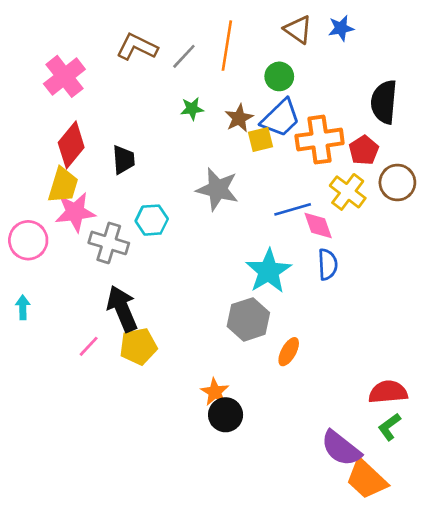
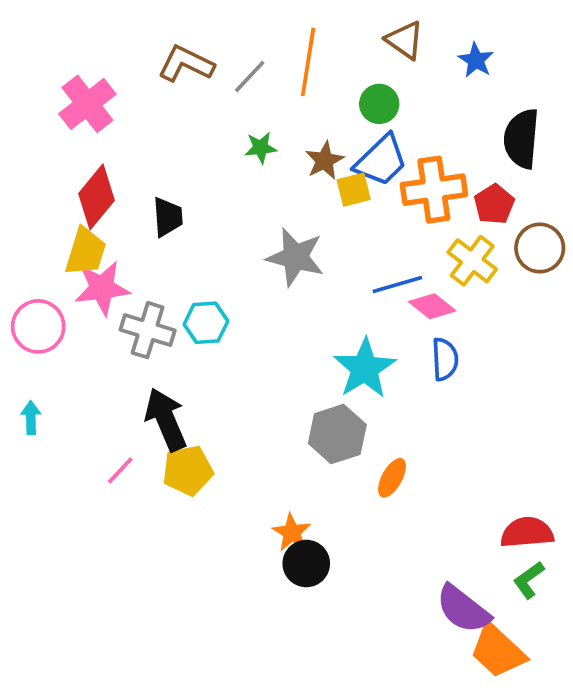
blue star: (341, 28) -> (476, 60), moved, turned -30
cyan hexagon: (152, 220) -> (206, 323), moved
pink diamond: (318, 225) -> (432, 306), turned -32

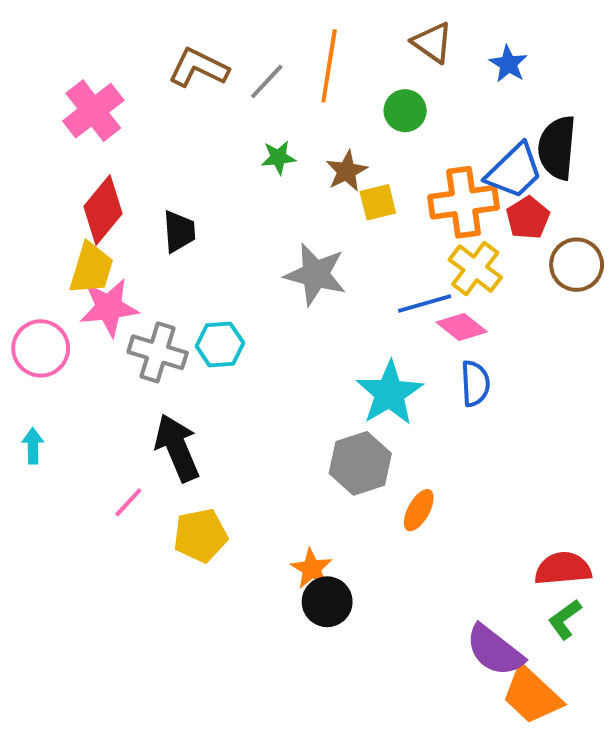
blue trapezoid: (381, 160) -> (514, 171), moved
yellow cross: (472, 261) -> (475, 268), moved
yellow pentagon: (188, 470) -> (200, 535), moved

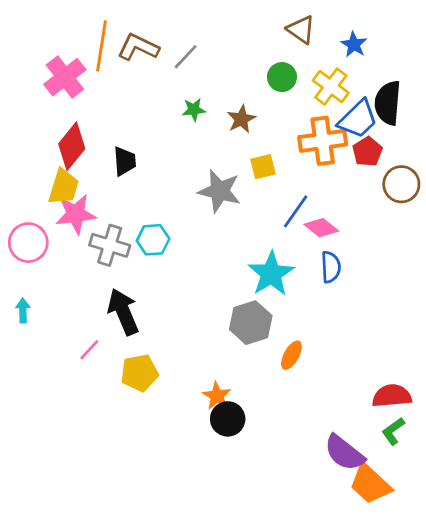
orange line: (329, 66) -> (102, 46), moved
yellow square: (378, 202) -> (263, 167), moved
yellow cross: (475, 268) -> (331, 87), moved
blue line: (425, 304) -> (296, 211), turned -39

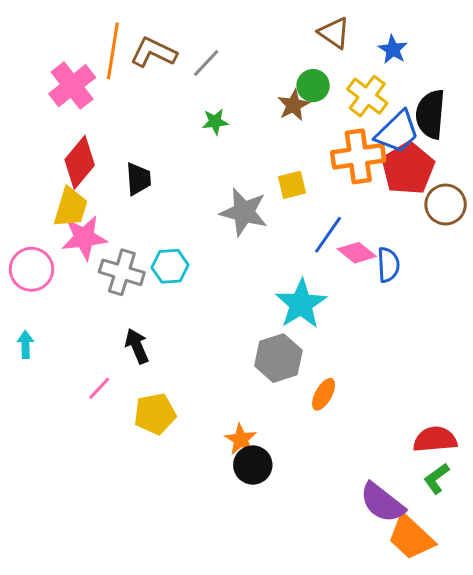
brown star: (241, 119) -> (293, 105), moved
red pentagon: (367, 152) -> (408, 168), size x1.6
blue semicircle: (331, 267) -> (388, 265), moved
black arrow: (123, 312) -> (137, 346), size x0.7

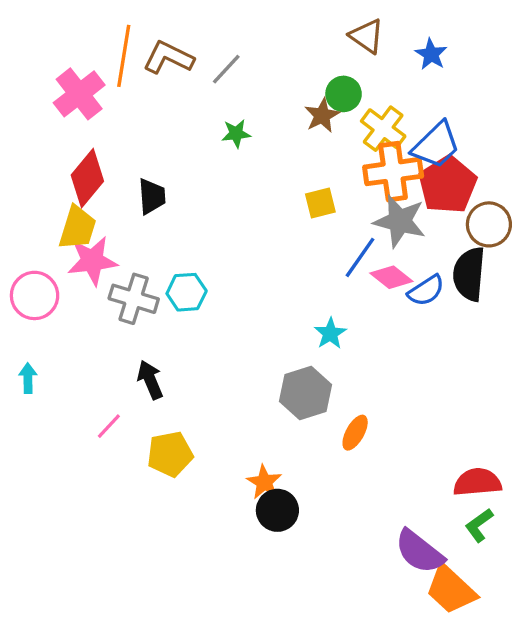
yellow cross: (367, 96) -> (383, 129), moved
black semicircle: (430, 114) -> (469, 274), moved
gray star: (244, 212) -> (400, 221), moved
blue semicircle: (388, 265) -> (426, 291), turned 60
cyan star: (301, 304) -> (330, 333), size x0.6

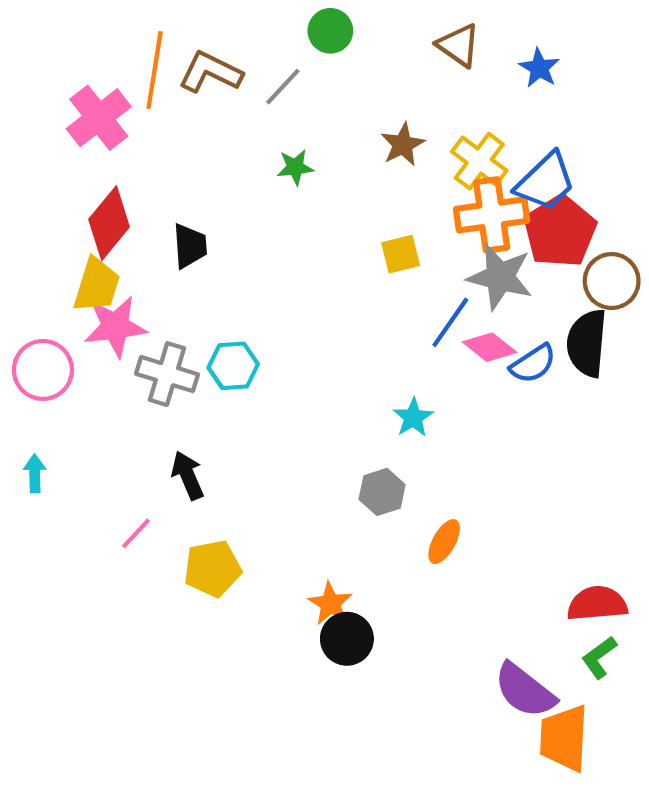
green circle: (344, 94) -> (330, 31), moved
gray hexagon: (306, 393) -> (382, 492), size x0.7
orange trapezoid: (451, 590) -> (564, 738), turned 50

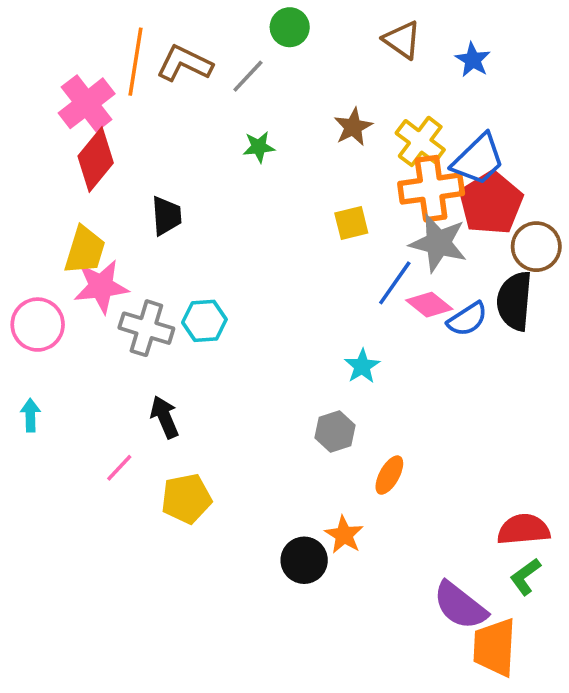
red diamond: (109, 223) -> (96, 160), moved
orange star: (330, 604) -> (344, 535), moved

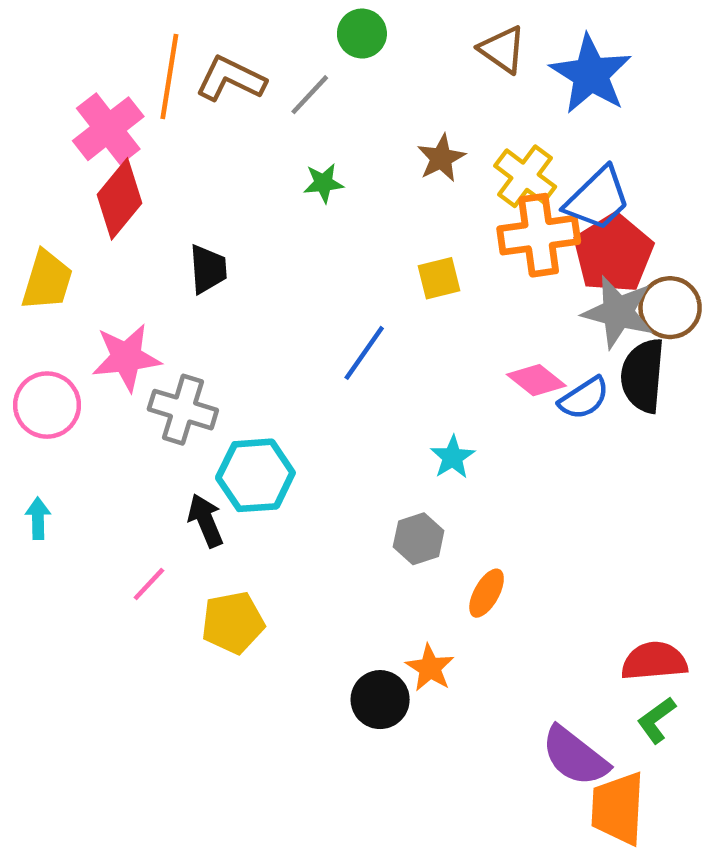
blue star: (473, 60) -> (591, 74), size x1.8
gray star: (438, 243) -> (618, 312), moved
yellow trapezoid: (85, 250) -> (47, 280), moved
blue line: (395, 283) -> (364, 353), moved
cyan hexagon: (204, 321) -> (255, 475), moved, size x1.4

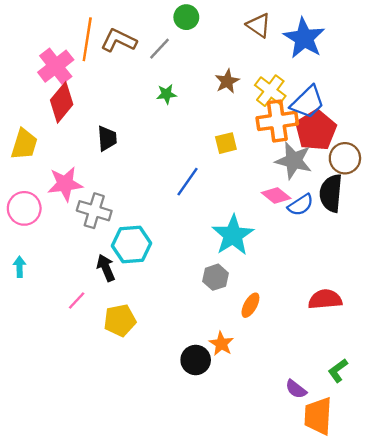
gray star: (618, 312) -> (294, 161), moved
cyan star: (453, 457) -> (233, 235), size x1.8
red semicircle: (654, 661) -> (325, 299), moved
purple semicircle: (575, 756) -> (296, 389), size x0.6

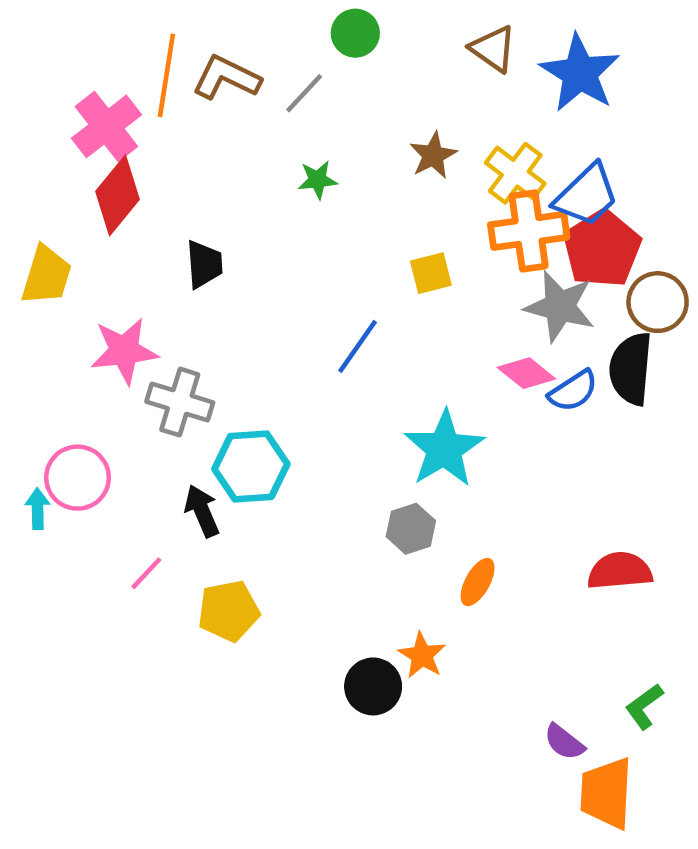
pink circle: (24, 208) -> (78, 478), moved

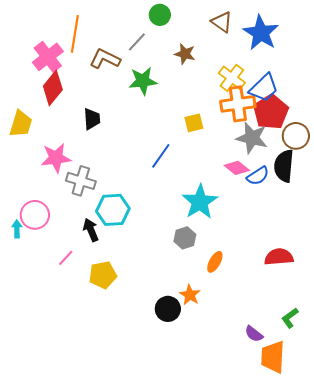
brown L-shape: (226, 78) -> (105, 59), moved
brown star: (433, 155) -> (185, 54), moved, turned -30
green star: (318, 180) -> (143, 81), size x1.6

